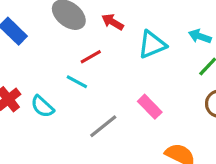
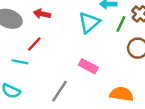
cyan triangle: (152, 44) -> (89, 23), moved
cyan line: (77, 82) -> (20, 62), moved

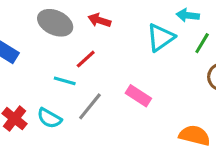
pink rectangle: (88, 66) -> (138, 96), moved
gray line: (59, 91) -> (90, 106), moved

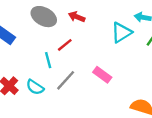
cyan line: (65, 81) -> (48, 60), turned 56

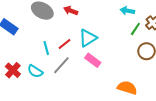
cyan triangle: (121, 32) -> (88, 38), moved
red line: (65, 45) -> (65, 44), moved

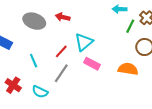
cyan line: (46, 48) -> (34, 61), moved
cyan semicircle: (35, 71) -> (40, 92), moved
orange semicircle: (127, 88) -> (128, 69), moved

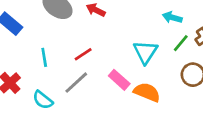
cyan triangle: (84, 42) -> (145, 52), moved, turned -30
orange semicircle: (128, 69) -> (147, 92), moved

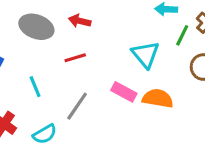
red line: (83, 54) -> (75, 58), moved, turned 30
cyan semicircle: (43, 100) -> (45, 134), turned -55

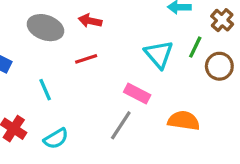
green line: (182, 35) -> (195, 47), moved
orange semicircle: (158, 98) -> (184, 121), moved
gray line: (77, 106) -> (121, 125), moved

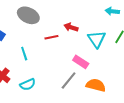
red arrow: (90, 21) -> (71, 27), moved
orange semicircle: (184, 121) -> (96, 85), moved

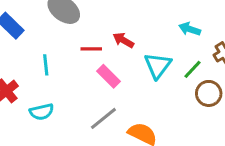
pink rectangle: (81, 62) -> (109, 76), moved

